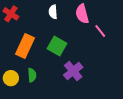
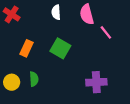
orange rectangle: (25, 46) -> (26, 48), size x0.7
purple cross: (73, 71) -> (96, 82), moved, turned 36

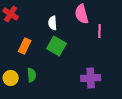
white semicircle: (56, 12) -> (53, 23), moved
pink line: (106, 32) -> (100, 31), turned 40

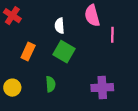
green semicircle: (32, 75) -> (51, 84), moved

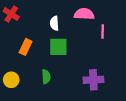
pink semicircle: (92, 16) -> (84, 14), turned 108
green square: (64, 52) -> (58, 47), turned -30

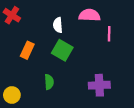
green square: (58, 47) -> (62, 50), turned 30
yellow circle: (11, 80) -> (12, 95), moved

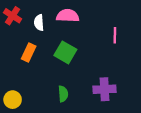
pink semicircle: (90, 15) -> (68, 16), moved
white semicircle: (58, 25) -> (39, 23), moved
green semicircle: (49, 82) -> (63, 94), moved

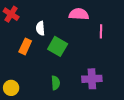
pink semicircle: (68, 16) -> (79, 14), moved
white semicircle: (39, 23) -> (40, 28), moved

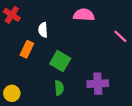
pink line: (101, 31) -> (120, 36), moved, turned -48
green square: (58, 46) -> (60, 61), moved

